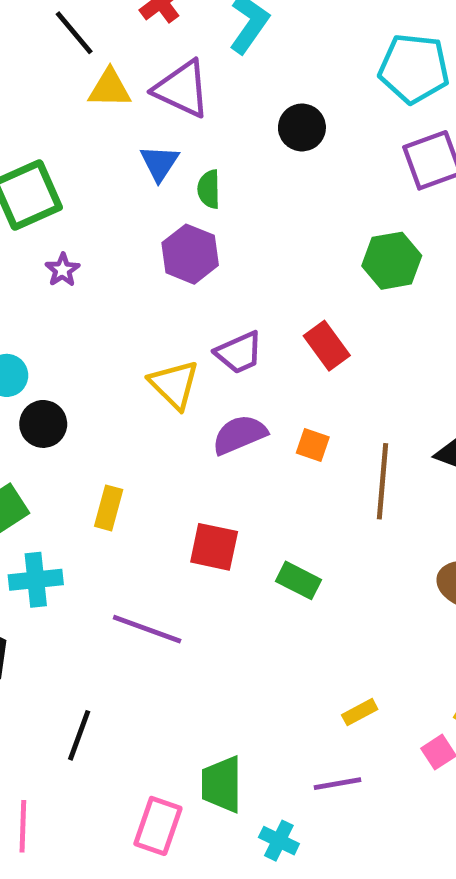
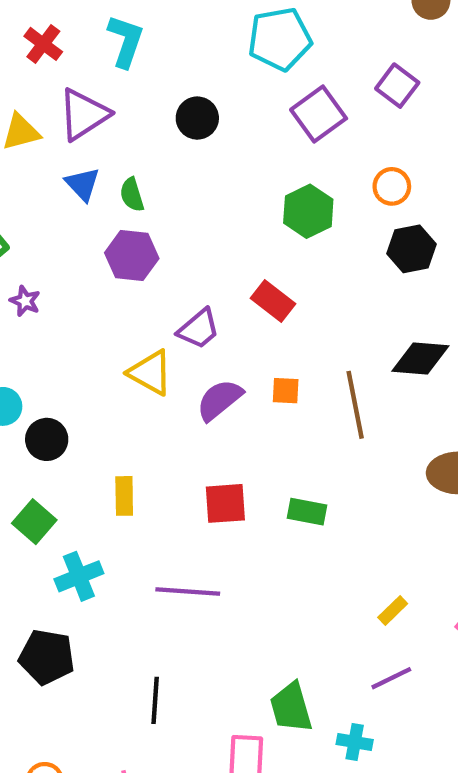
purple triangle: (182, 89) -> (84, 114), turned -42

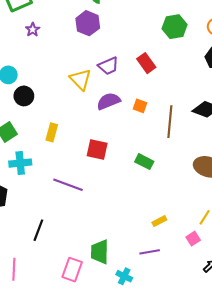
green rectangle: (307, 512) -> (144, 162), moved

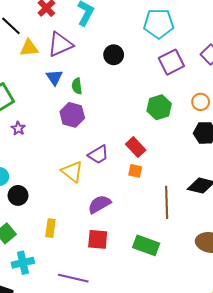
purple semicircle: (108, 101) -> (99, 204), moved
orange square: (140, 106) -> (135, 171), moved
green rectangle: (144, 162) -> (146, 245), size x1.4

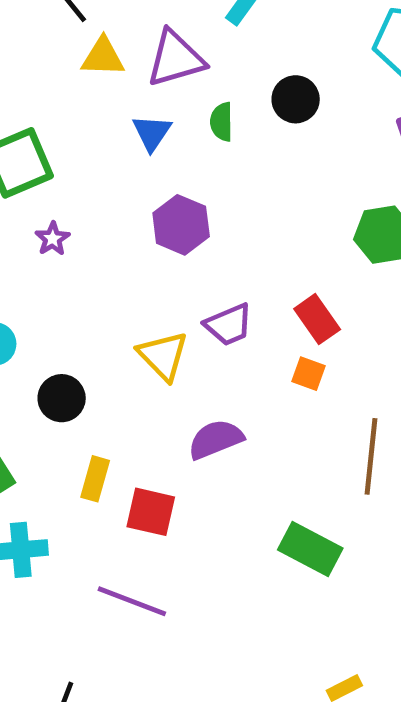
green semicircle: (77, 86) -> (222, 122), moved
black circle: (18, 195) -> (62, 398), moved
red square: (98, 239) -> (151, 512), moved

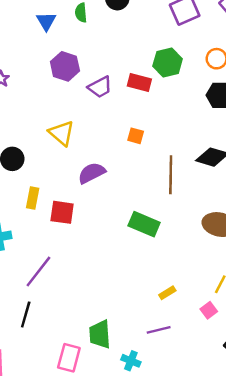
red rectangle: (317, 319) -> (139, 83), moved, turned -35
purple trapezoid: (229, 325) -> (100, 87), moved
purple line: (132, 601) -> (38, 272), moved, turned -68

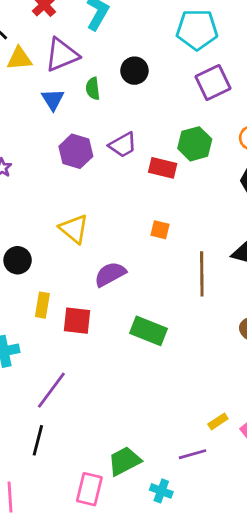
purple trapezoid: (100, 87) -> (123, 145), moved
green rectangle: (144, 224) -> (149, 331), moved
yellow rectangle: (167, 293) -> (218, 421), moved
green trapezoid: (100, 334) -> (124, 461), turned 68

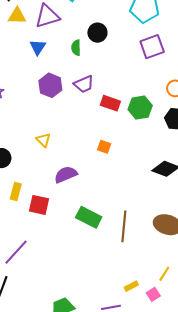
green semicircle: (93, 89) -> (76, 48), moved
green hexagon: (195, 144) -> (140, 108), moved
yellow triangle: (74, 229) -> (43, 140), size x0.7
brown line: (202, 274) -> (124, 226), moved

